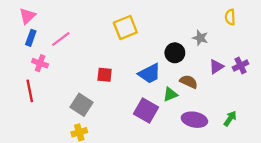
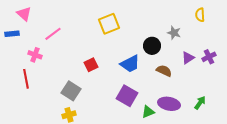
pink triangle: (27, 16) -> (24, 14), turned -35
blue rectangle: (31, 38) -> (12, 34), moved, turned 64
red square: (105, 75) -> (91, 65), turned -32
green triangle: (170, 94) -> (148, 112), moved

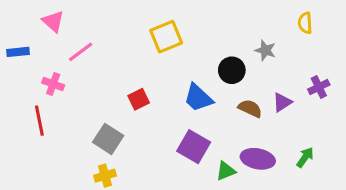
pink triangle: (24, 14) -> (53, 21), moved
purple triangle: (188, 58) -> (282, 102), moved
blue trapezoid: (130, 64) -> (198, 98), turned 70

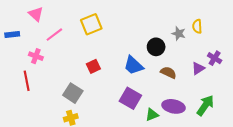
yellow semicircle: (305, 23) -> (197, 26), moved
yellow square: (166, 37) -> (91, 24), moved
purple cross: (319, 87) -> (215, 58), turned -32
purple triangle: (282, 102) -> (198, 68), moved
green arrow: (305, 157) -> (205, 105), size x1.5

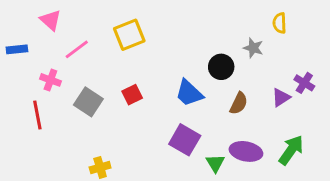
yellow semicircle: (197, 26) -> (280, 23), moved
brown semicircle: (168, 73) -> (239, 103), turned 91
gray square: (73, 93) -> (88, 102), moved
green triangle: (152, 115) -> (215, 163), turned -40

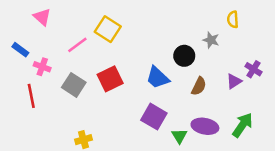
yellow square: (129, 35) -> (108, 29), turned -35
blue rectangle: (17, 49) -> (20, 50), moved, turned 42
pink line: (77, 49) -> (77, 45), moved
red square: (132, 95) -> (110, 79), size x1.5

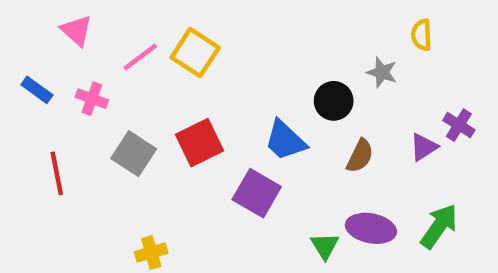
pink line: (77, 45) -> (140, 57), moved
pink cross: (42, 67) -> (92, 99), moved
purple square: (154, 117) -> (257, 193), moved

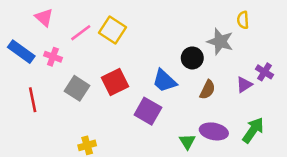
gray star: (382, 72) -> (220, 41), size x1.5
blue rectangle: (37, 90) -> (21, 52), size x1.5

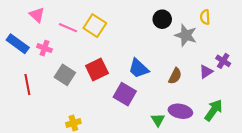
pink line: (81, 33) -> (68, 28), turned 60
black circle: (192, 58) -> (162, 19), moved

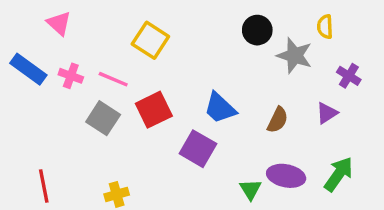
pink line: (68, 28) -> (113, 79), moved
purple cross: (223, 61) -> (349, 76), moved
red line: (27, 84) -> (44, 186), moved

